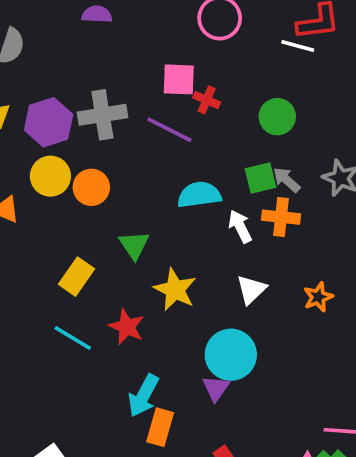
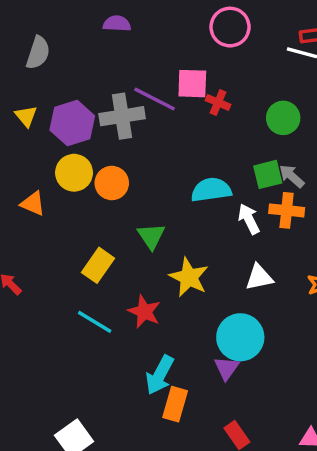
purple line: (169, 130) -> (155, 99), moved
white triangle: (251, 290) -> (259, 277), turned 32

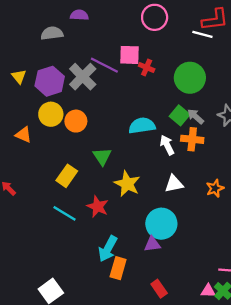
gray semicircle: (38, 53) -> (52, 33), moved, turned -115
gray cross: (122, 116) -> (83, 77), turned -36
green circle: (283, 118) -> (190, 78), size x1.4
green square: (268, 174) -> (180, 115), turned -36
purple triangle: (227, 368) -> (152, 244), turned 48

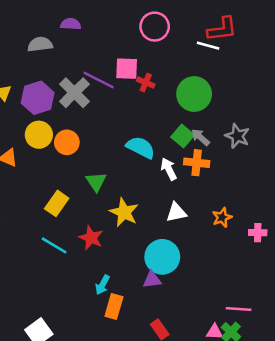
cyan semicircle: (142, 126) -> (141, 147), turned 35
cyan arrow: (108, 249) -> (102, 285), size x0.7

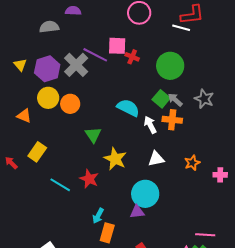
yellow rectangle: (57, 203) -> (37, 152), moved

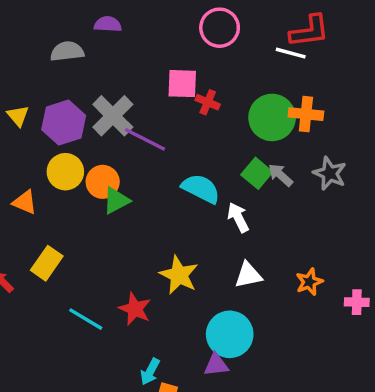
purple line: (95, 55) -> (145, 139), moved
orange cross: (172, 120) -> (306, 114), moved
green triangle: (93, 135) -> (116, 200), moved, turned 36

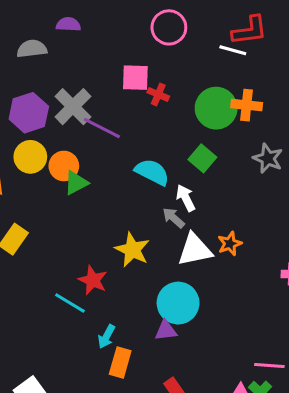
gray arrow: (281, 175) -> (173, 218), moved
white triangle: (248, 275) -> (195, 250), size x1.4
orange star: (309, 282) -> (230, 244), moved
cyan line: (86, 319) -> (70, 303), moved

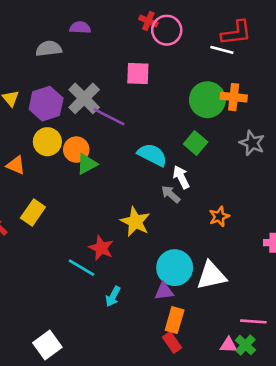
red cross: (158, 94) -> (148, 21), moved
white triangle: (195, 250) -> (211, 276), moved
orange rectangle: (120, 362) -> (175, 320), moved

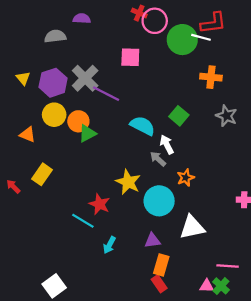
green circle: (207, 100) -> (182, 40), moved
orange star: (219, 216) -> (186, 178), moved
cyan circle: (175, 268) -> (159, 201), moved

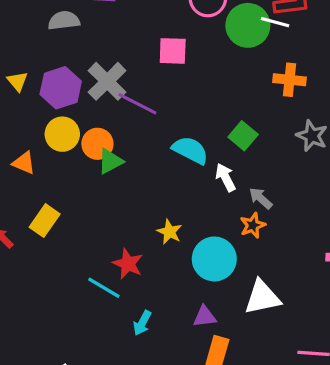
gray arrow: (158, 159) -> (261, 198), moved
yellow star: (128, 182) -> (169, 232), size x0.7

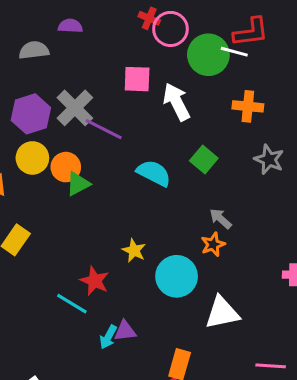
white arrow: (225, 177) -> (177, 102), moved, size x1.4
purple triangle: (205, 317) -> (125, 331), moved

